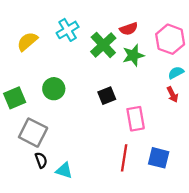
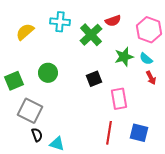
cyan cross: (68, 30) -> (60, 22), turned 36
green star: (133, 55) -> (124, 57), moved
cyan semicircle: (176, 73) -> (146, 59), moved, turned -112

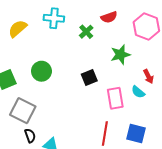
green cross: (91, 35) -> (86, 32), size x0.6
cyan semicircle: (146, 59) -> (138, 92), moved

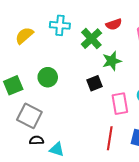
green cross: (86, 32) -> (91, 39), size x1.5
green star: (120, 55) -> (112, 61), moved
black semicircle: (30, 136) -> (37, 140), turned -72

